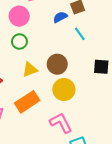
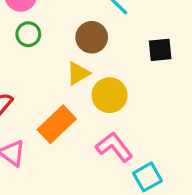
brown circle: (57, 64) -> (92, 37), moved
yellow triangle: (30, 70) -> (78, 73), moved

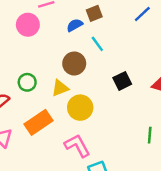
green circle: (28, 34) -> (27, 82), moved
black square: (160, 50) -> (122, 81), turned -30

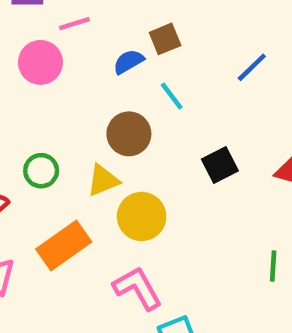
blue line: (142, 14) -> (252, 67), moved

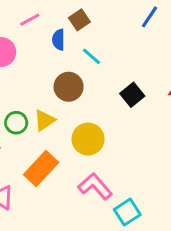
pink line: (74, 24) -> (30, 20), moved
blue semicircle: (129, 62) -> (59, 40), turned -48
blue line: (252, 67) -> (149, 17), moved
yellow triangle: (103, 180) -> (44, 120), moved

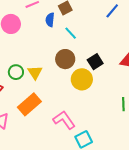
brown circle: (69, 87) -> (65, 59), moved
yellow triangle: (44, 120) -> (35, 72), turned -35
yellow circle: (88, 139) -> (82, 79), moved

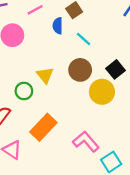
yellow triangle: (35, 72) -> (45, 75), moved

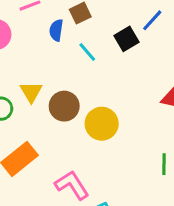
black square: (116, 69) -> (127, 39), moved
brown circle: (80, 70) -> (64, 106), moved

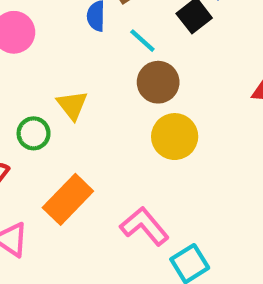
brown circle: (64, 106) -> (158, 82), moved

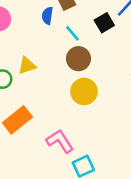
yellow triangle: (72, 105) -> (27, 66), turned 42

